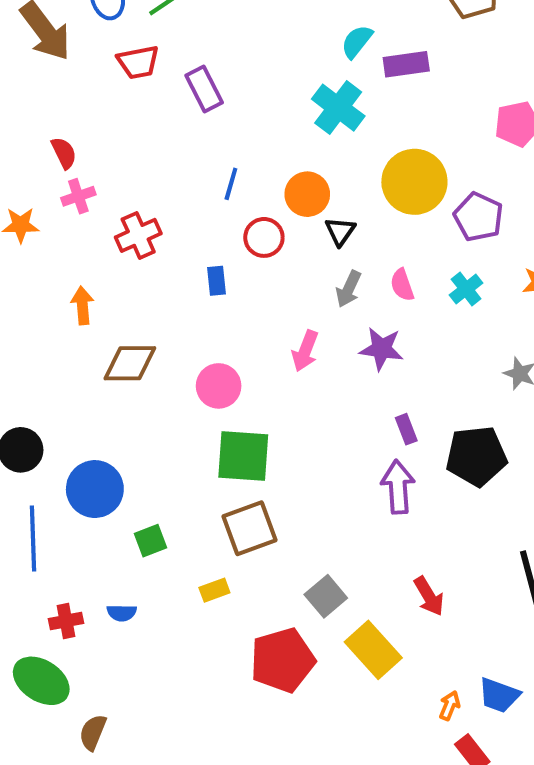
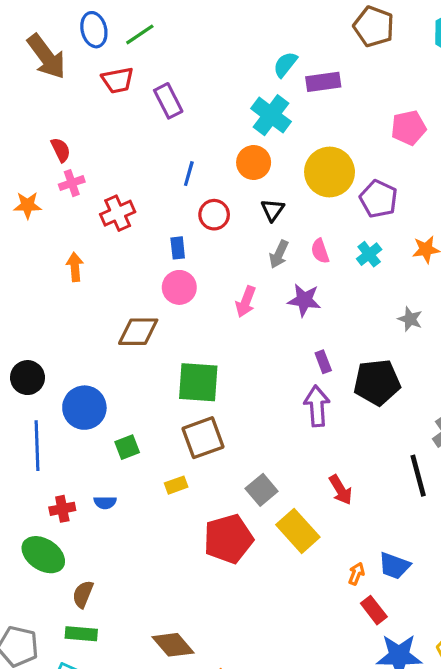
orange circle: (307, 194) -> (254, 163), moved
brown diamond: (130, 363) -> (138, 332), moved
pink circle: (219, 386) -> (179, 287), moved

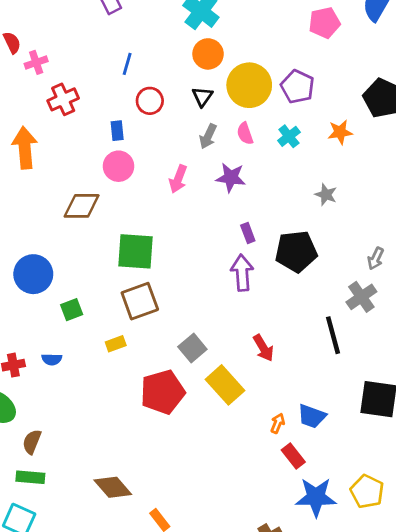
orange circle: (254, 163) -> (208, 54), moved
yellow circle: (330, 172) -> (249, 85), moved
pink cross: (72, 183) -> (36, 62), moved
orange arrow: (75, 267) -> (25, 148), size x1.6

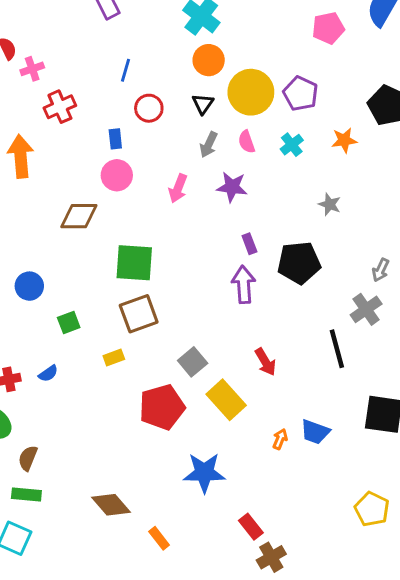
blue circle: (33, 274) -> (29, 286), size x0.7
blue semicircle: (52, 359) -> (48, 374), turned -36
red rectangle: (293, 456) -> (251, 527), moved
blue star: (316, 497) -> (204, 473), moved

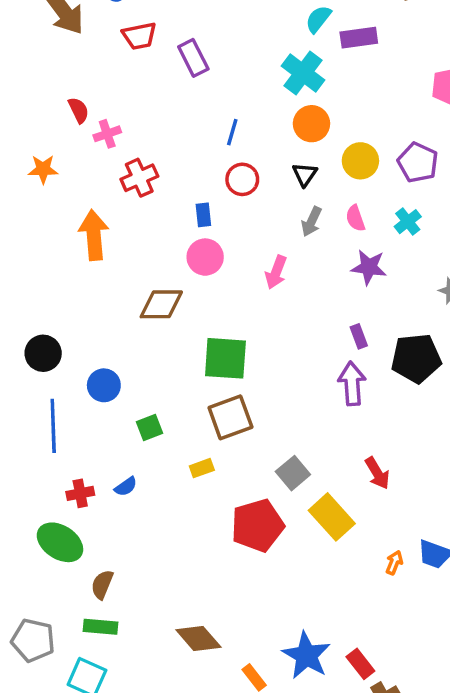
blue line: (126, 70) -> (232, 132), moved
yellow circle: (251, 92) -> (360, 161), size x0.7
purple star: (232, 187) -> (369, 267), moved
blue star: (204, 473) -> (306, 655), moved, turned 30

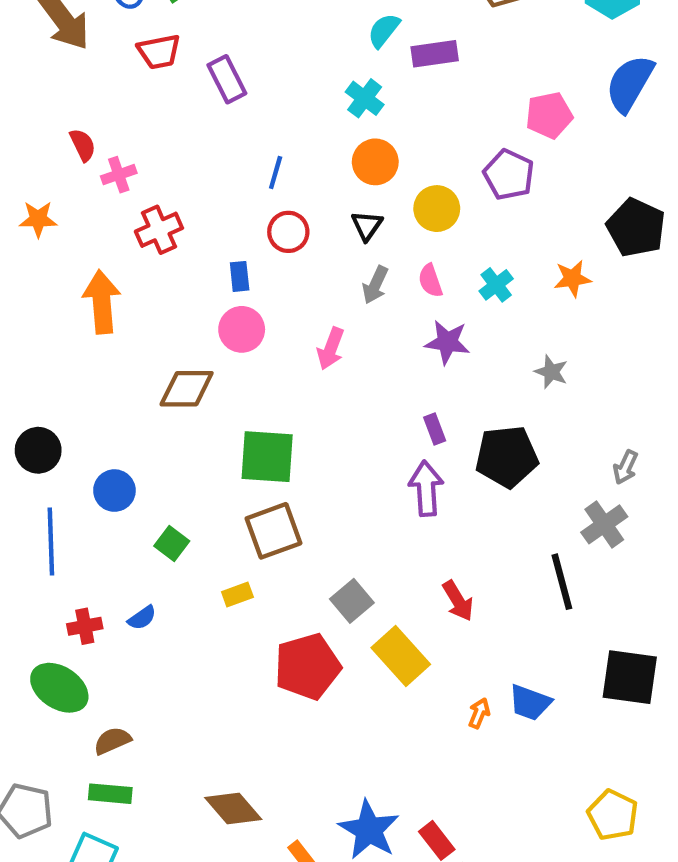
cyan cross: (303, 73) -> (365, 98), size x0.7
purple pentagon: (418, 163) -> (509, 175), moved
green square: (149, 428) -> (172, 544), turned -32
brown semicircle: (102, 585) -> (112, 741), turned 44

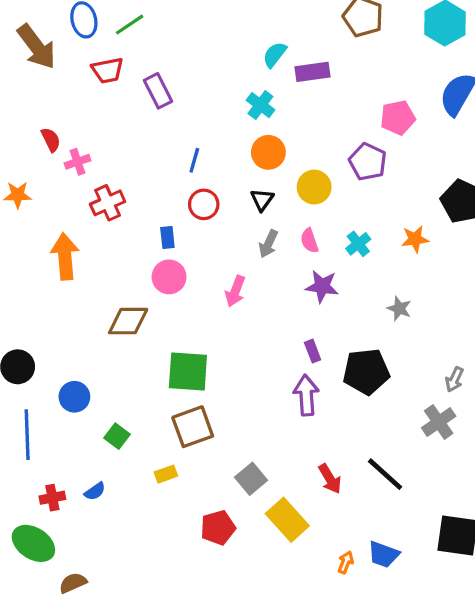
black line: (562, 582) -> (385, 474), moved, turned -33
red pentagon: (307, 667) -> (218, 528), size x0.7

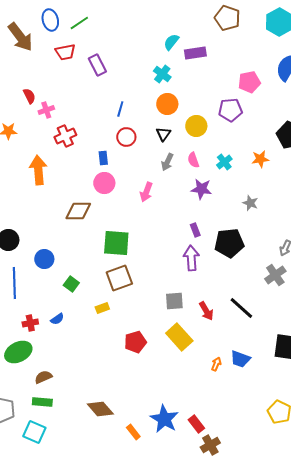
purple pentagon: (368, 162) -> (230, 110), turned -30
gray square: (251, 479) -> (174, 301), moved, turned 36
green ellipse: (33, 543) -> (18, 352), turned -60

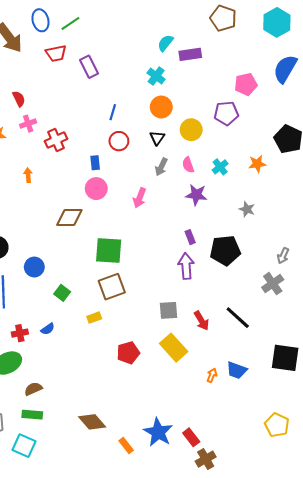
pink cross: (46, 110) -> (28, 124), moved
orange arrow: (38, 170) -> (28, 175), size x0.5

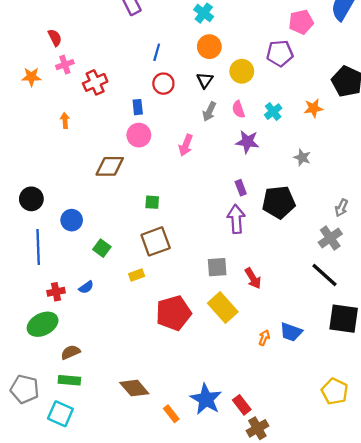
green square: (109, 250) -> (152, 202), size x0.5
black line: (238, 318) -> (325, 275), moved
red pentagon: (128, 353) -> (173, 313), size x1.4

